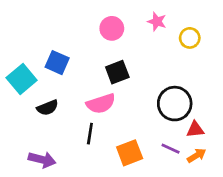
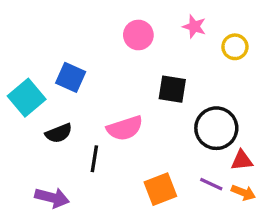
black square: (117, 72) -> (172, 89), moved, turned 30
black line: (90, 134) -> (94, 159), moved
orange arrow: (197, 156) -> (243, 193), turned 54

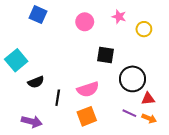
blue square: (71, 77) -> (38, 15), moved
pink semicircle: (125, 128) -> (88, 89), moved
orange square: (160, 189) -> (87, 116), moved

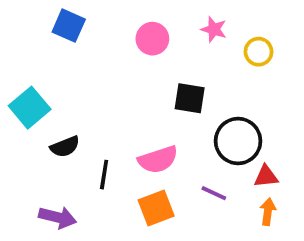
purple line: (129, 113) -> (214, 193), moved
orange arrow: (149, 118) -> (268, 212), turned -104

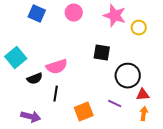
pink star: (214, 29) -> (115, 16), size x1.6
pink circle: (152, 39) -> (74, 13), moved
pink semicircle: (158, 160) -> (57, 67), moved

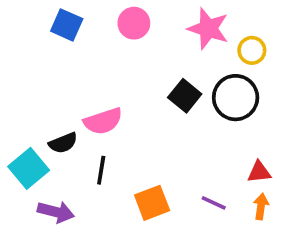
black square: (102, 53) -> (185, 96), turned 30
cyan square: (16, 58) -> (29, 168), moved
black circle: (128, 76) -> (236, 98), moved
purple line: (115, 104) -> (214, 203), moved

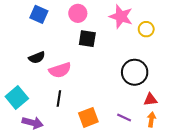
black square: (185, 96) -> (87, 39), moved, turned -30
black circle: (236, 98) -> (135, 72), moved
black semicircle: (63, 143) -> (37, 58), moved

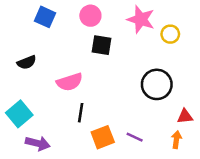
black semicircle: (37, 58) -> (27, 62), moved
black line: (59, 99) -> (81, 113), moved
red triangle: (150, 100) -> (185, 116), moved
purple line: (124, 117) -> (135, 137), moved

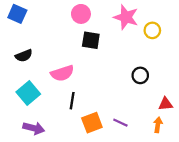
blue square: (45, 17) -> (17, 14), moved
black circle: (157, 84) -> (140, 75), size x0.6
cyan square: (19, 114) -> (28, 93), moved

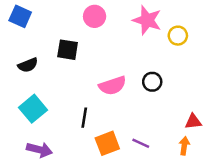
black square: (91, 40) -> (68, 50), moved
pink semicircle: (62, 73) -> (112, 86), moved
black circle: (140, 75) -> (152, 82), moved

